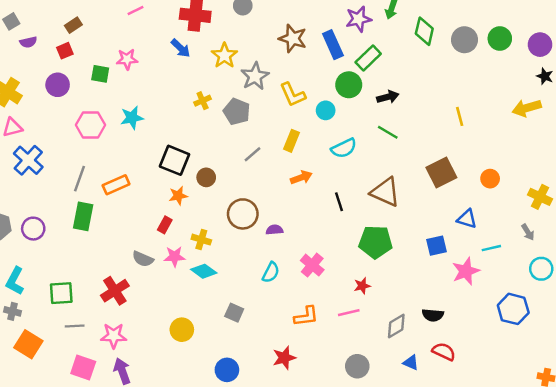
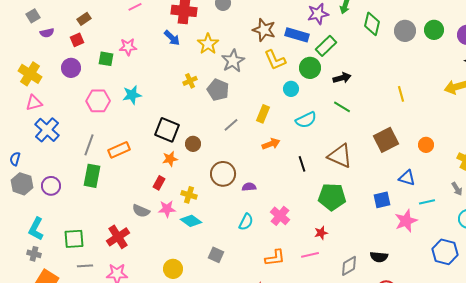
blue rectangle: (333, 45) -> (297, 35), turned -50
yellow L-shape: (293, 95) -> (275, 60), moved

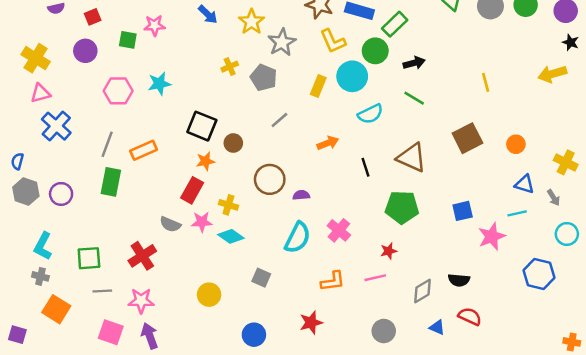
cyan circle: (291, 89) -> (352, 76), size x1.6
yellow rectangle: (263, 114) -> (318, 86), moved
blue triangle: (407, 178) -> (524, 184), moved
red rectangle: (159, 183) -> (192, 190), size x1.5
cyan semicircle: (246, 222) -> (298, 238), size x1.5

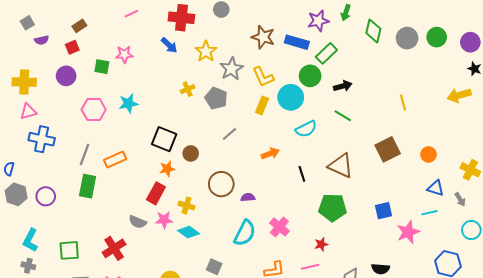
yellow L-shape: (333, 41) -> (263, 77), moved
yellow cross: (36, 58) -> (24, 82), turned -30
blue cross: (56, 126) -> (42, 139), turned -30

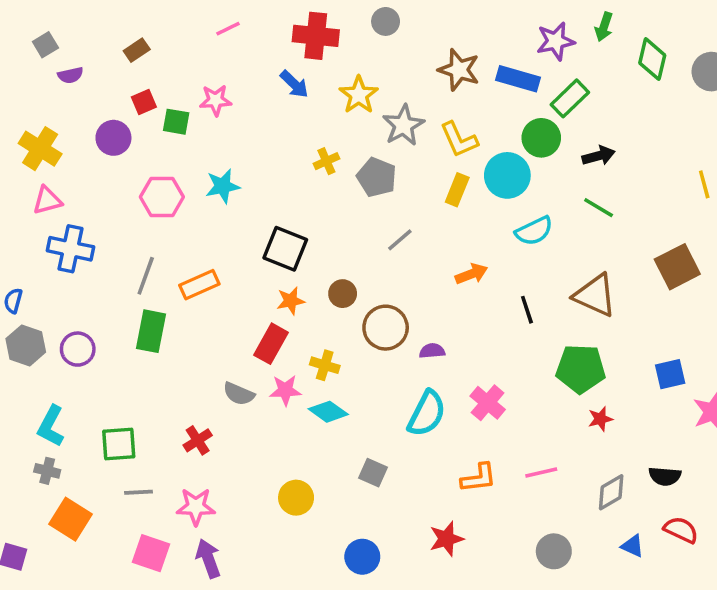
red square: (72, 47) -> (144, 102), moved
yellow cross: (24, 82) -> (40, 149), turned 30
brown circle: (191, 153) -> (343, 294), moved
red star: (321, 244) -> (600, 419), moved
red cross: (114, 248) -> (198, 440), size x0.7

